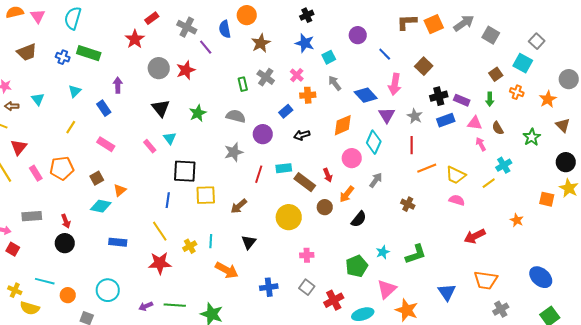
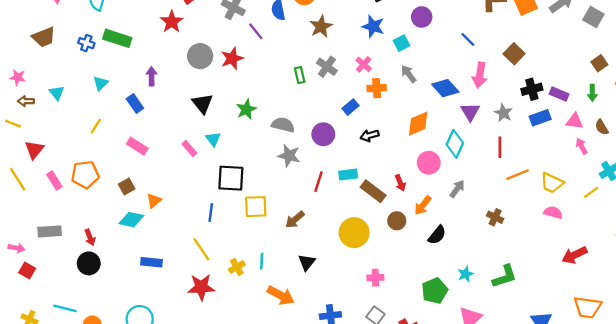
purple circle: (358, 35) -> (422, 17), moved
gray semicircle: (236, 116) -> (283, 125), moved
gray star: (234, 152) -> (289, 156), turned 30

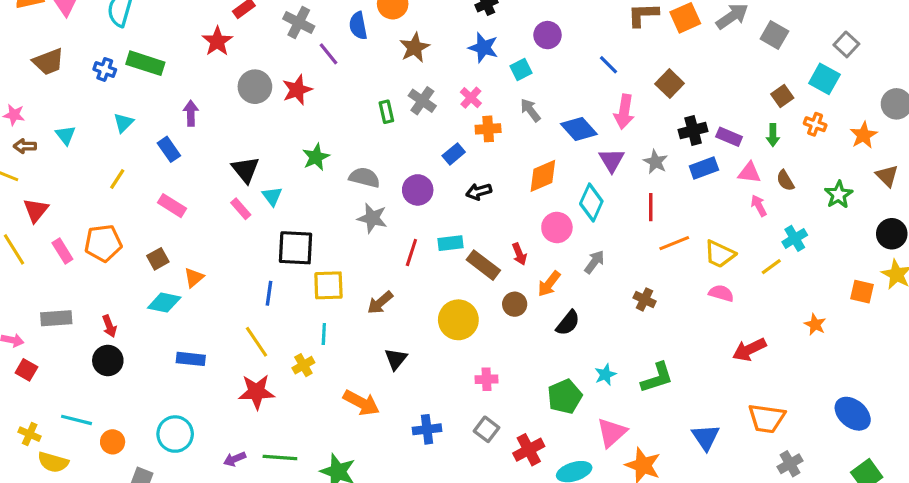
black triangle: (202, 103) -> (246, 170), moved
cyan line: (262, 261) -> (324, 334), moved

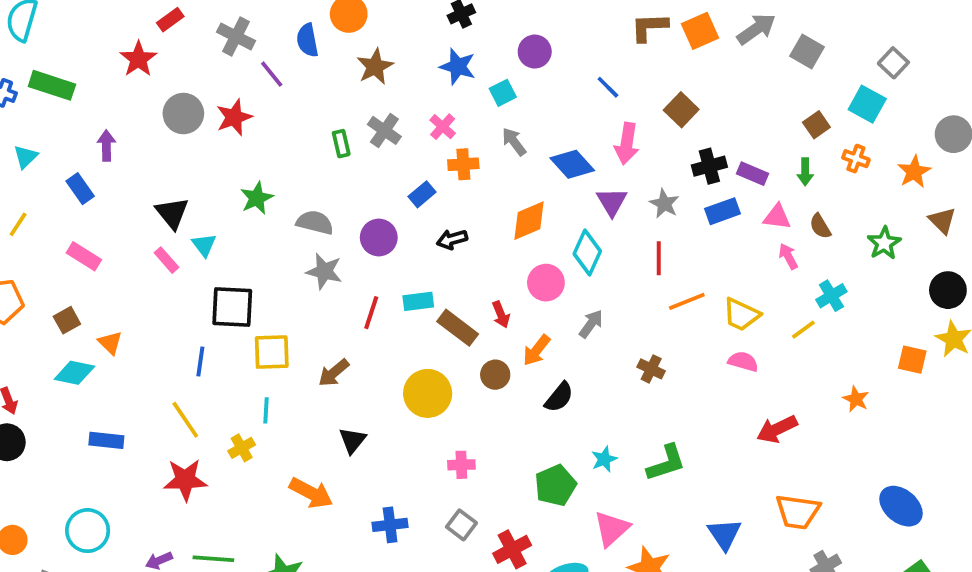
orange triangle: (194, 278) -> (110, 343), turned -35

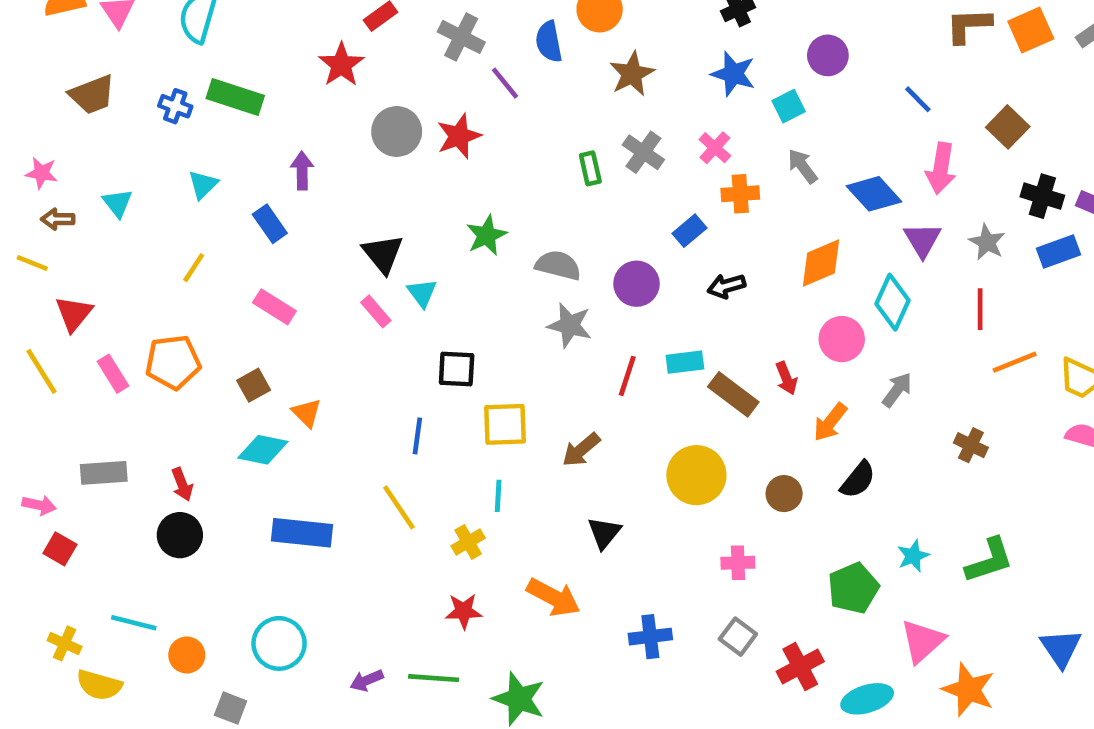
black cross: (709, 166) -> (1042, 196), turned 32
black square: (232, 307) -> (457, 369), size x0.7
brown circle: (495, 375) -> (784, 494), moved
blue rectangle: (106, 440) -> (302, 533), size x1.4
red star: (185, 480) -> (464, 611), moved, size x0.7

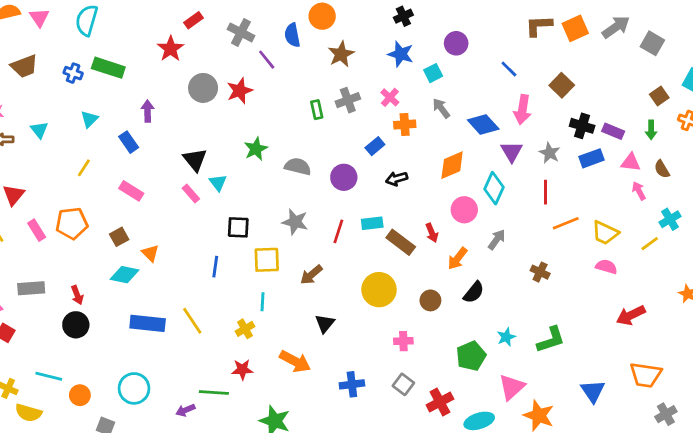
gray cross: (643, 152) -> (348, 100), turned 35
gray star: (570, 325) -> (295, 222), moved
yellow line: (399, 507) -> (192, 321), moved
green line: (434, 678) -> (214, 392), moved

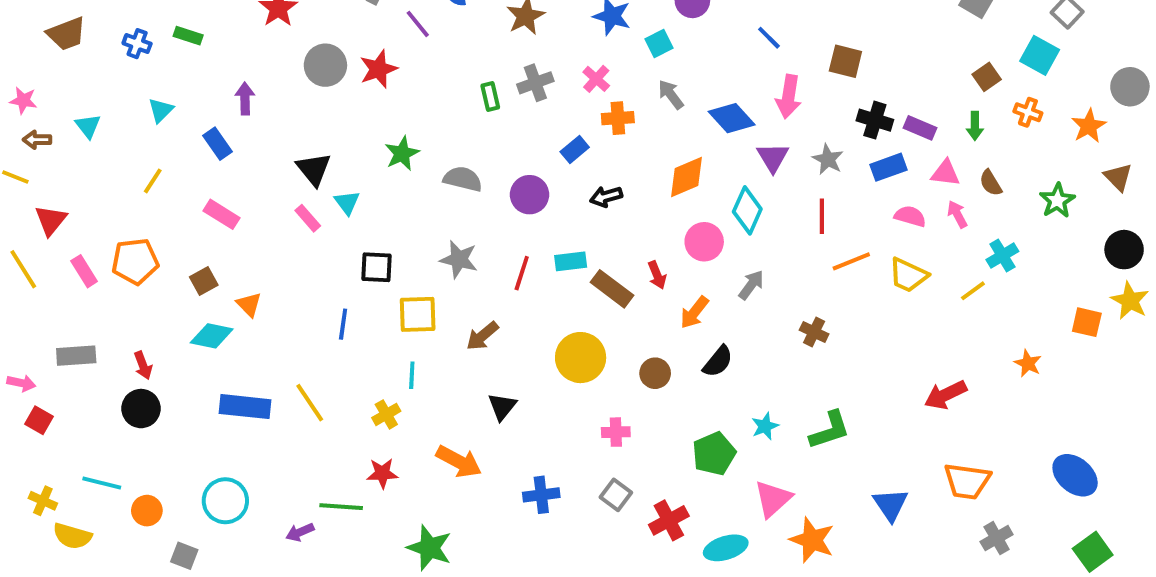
green rectangle: (108, 68) -> (188, 36), size x0.6
brown square: (562, 85) -> (845, 61), turned -30
pink semicircle: (606, 267) -> (910, 216), moved

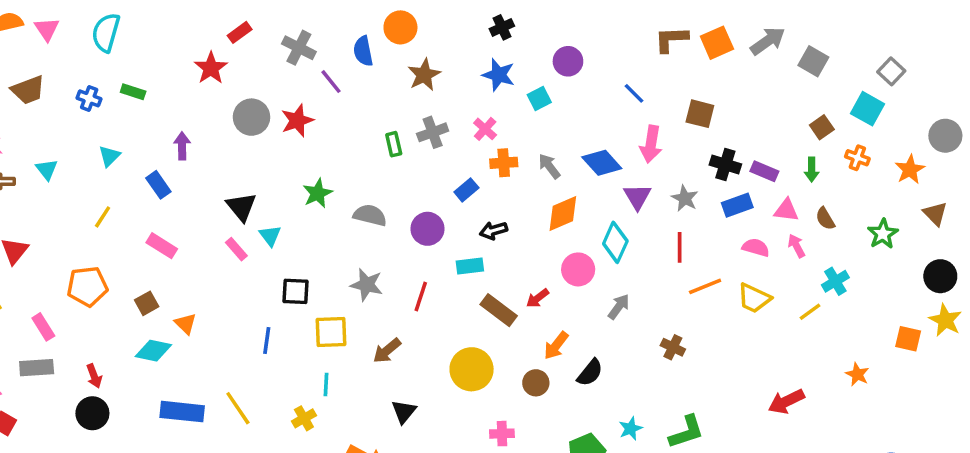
gray arrow: (671, 95) -> (549, 166), moved
cyan rectangle: (571, 261) -> (470, 266), moved
pink rectangle: (84, 271) -> (43, 327), moved
red arrow: (657, 275) -> (538, 298), turned 75
orange arrow: (694, 312) -> (556, 346), moved

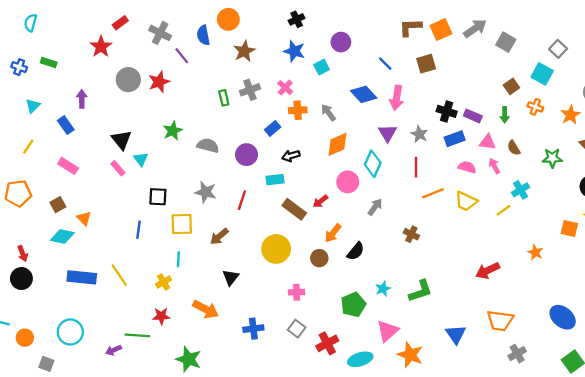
cyan semicircle: (106, 32) -> (31, 23), size x0.7
brown square: (700, 114) -> (426, 64), moved, turned -30
blue diamond: (602, 163) -> (364, 94), moved
green star: (883, 234) -> (552, 158), turned 30

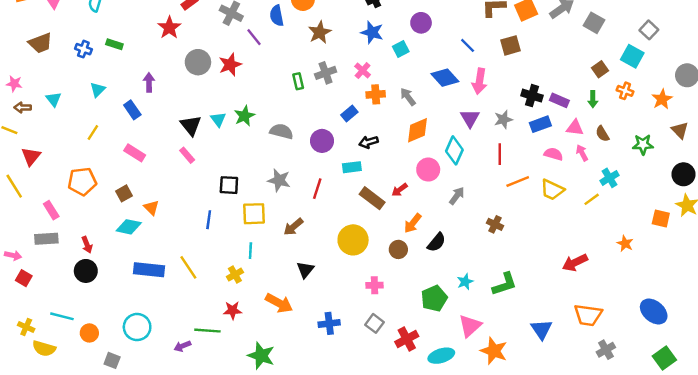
gray star: (419, 134) -> (503, 119), turned 30
cyan triangle: (141, 159) -> (218, 119), moved

